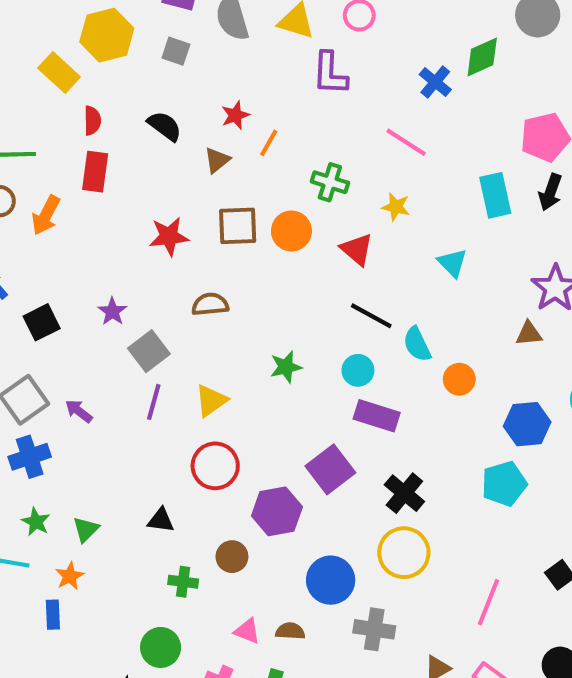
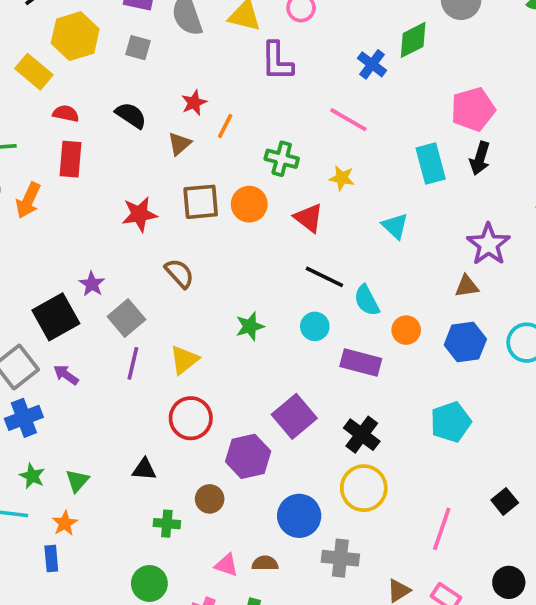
red semicircle: (92, 121) -> (66, 113), turned -75
brown semicircle: (210, 304) -> (179, 273), turned 56
black square: (42, 322) -> (56, 317), moved, size x1.4
purple rectangle: (377, 416) -> (361, 362), moved
blue hexagon: (527, 424) -> (465, 342), moved

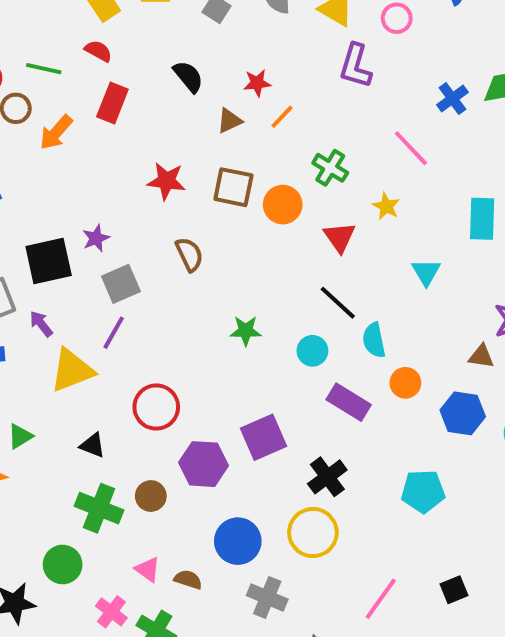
red semicircle: (66, 113) -> (98, 51), moved
yellow triangle: (184, 360) -> (72, 370), moved, size x1.4
green cross: (167, 524) -> (99, 508), size x1.6

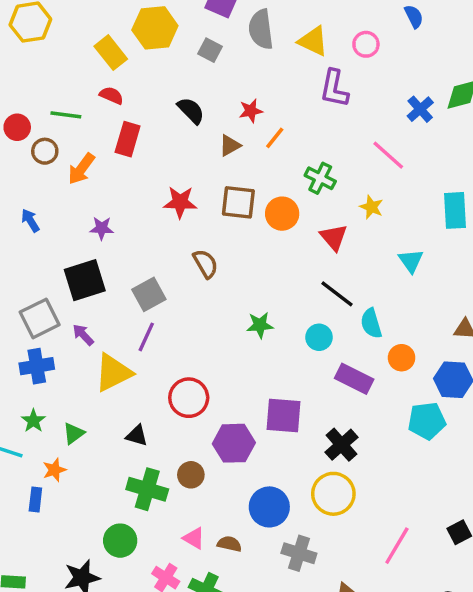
purple star: (96, 238) -> (102, 228), moved, turned 30
purple square: (263, 437) -> (283, 415), turned 33
cyan pentagon: (423, 491) -> (427, 421), moved

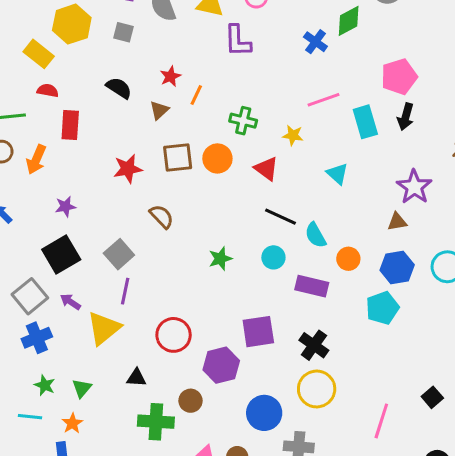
pink line: (388, 155) -> (324, 100), moved, turned -48

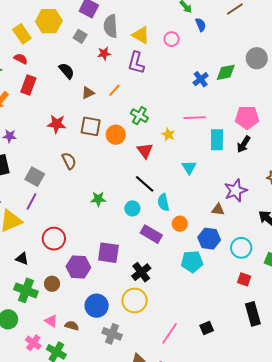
purple L-shape: (238, 41) -> (136, 63), moved
red star: (170, 76) -> (104, 54), moved
gray square: (119, 254) -> (35, 177), turned -36

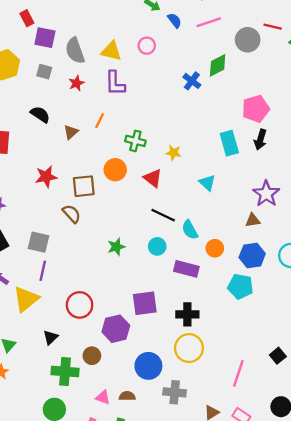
pink line: (195, 118) -> (209, 22), moved
brown square: (91, 126) -> (84, 186), moved
black triangle: (22, 259) -> (51, 337), turned -48
cyan pentagon: (192, 262) -> (240, 286), turned 30
black cross: (141, 272) -> (187, 314), turned -36

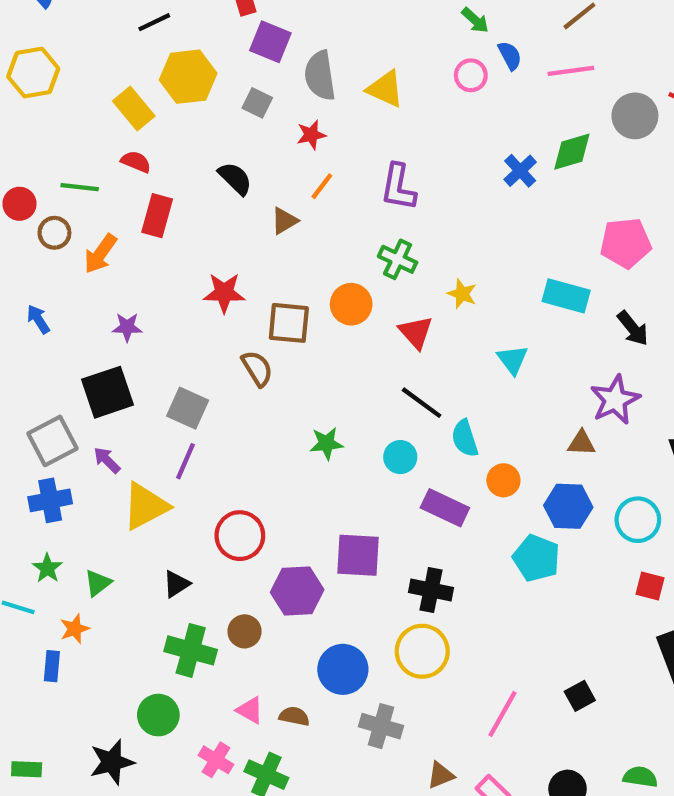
pink circle: (147, 46) -> (471, 75), moved
purple L-shape: (115, 83) -> (398, 187), moved
orange line: (100, 121) -> (322, 186), moved
black arrow: (260, 140) -> (633, 328), moved, turned -66
cyan rectangle: (229, 143) -> (566, 296), turned -70

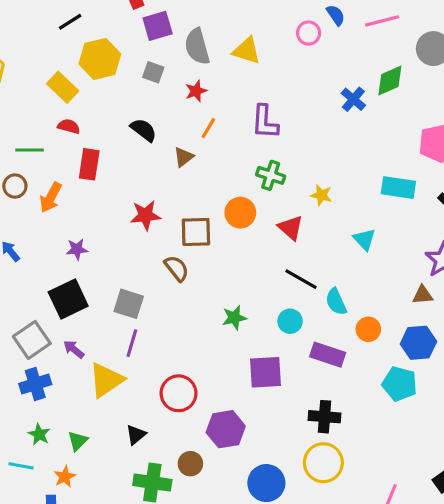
purple square: (270, 42) -> (158, 26), turned -32
purple square: (358, 555) -> (266, 372), moved

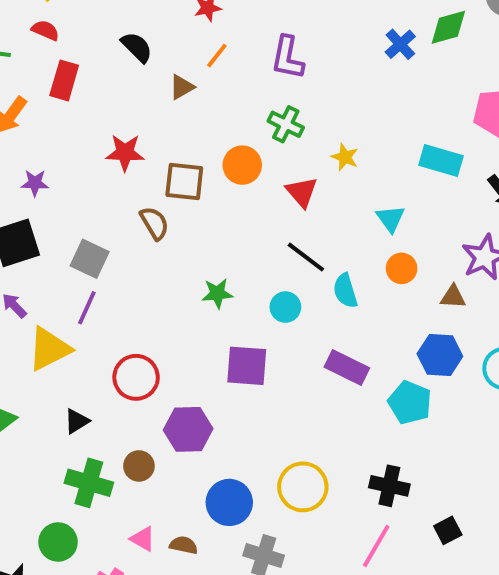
orange circle: (368, 329) -> (402, 268), moved
purple rectangle: (328, 355) -> (347, 367), moved
black cross: (324, 417) -> (389, 486), moved

